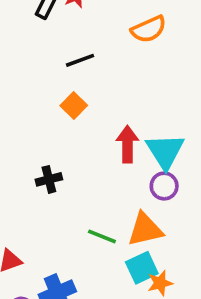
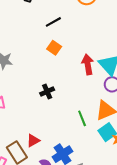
green line: (102, 236) -> (82, 118), turned 56

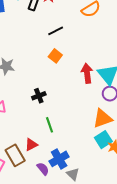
black cross: (47, 91) -> (39, 96), moved
green line: (82, 118) -> (49, 125), moved

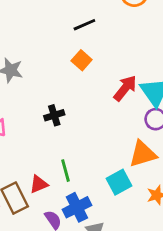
red arrow: (87, 73) -> (125, 88), turned 42
green line: (49, 125) -> (66, 171), moved
cyan square: (103, 140) -> (119, 182), moved

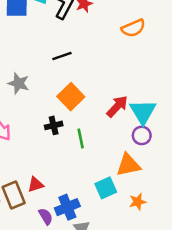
black line: (84, 25) -> (62, 56), moved
orange square: (82, 60) -> (71, 97), moved, size x1.5
green line: (66, 171) -> (81, 139), moved

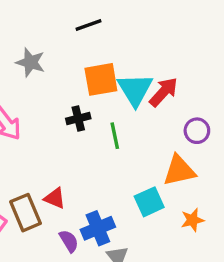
orange square: (71, 97) -> (101, 79), turned 35
cyan triangle: (143, 112) -> (135, 89), moved
red triangle: (36, 184) -> (55, 198), turned 42

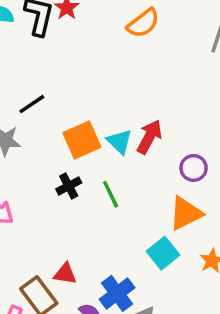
black line: (89, 25) -> (32, 104), moved
cyan triangle: (135, 89) -> (119, 142), size x0.7

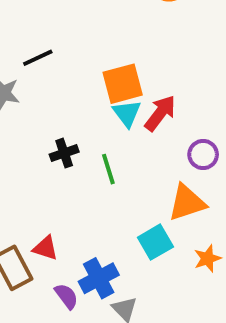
orange square: (82, 140) -> (123, 84), moved

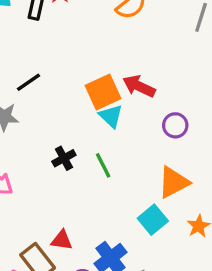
red arrow: (160, 113) -> (139, 86), moved, turned -92
purple circle: (203, 154) -> (175, 125), moved

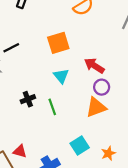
red arrow: (139, 86) -> (94, 66), moved
orange square: (103, 92) -> (58, 43), moved
orange triangle: (173, 182) -> (96, 107), moved

